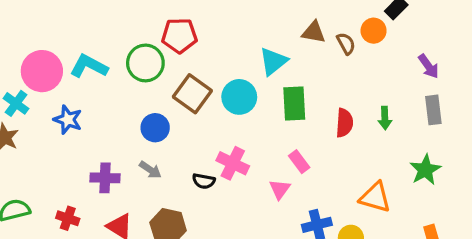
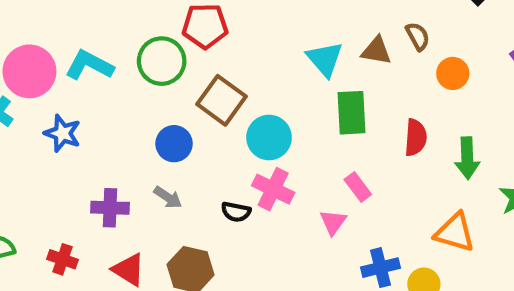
orange circle: (374, 31) -> (453, 73), moved
brown triangle: (314, 32) -> (376, 51), moved
cyan triangle: (273, 61) -> (325, 59), turned -32
cyan circle: (239, 97) -> (269, 137), moved
green arrow: (385, 118) -> (467, 158), moved, size x1.4

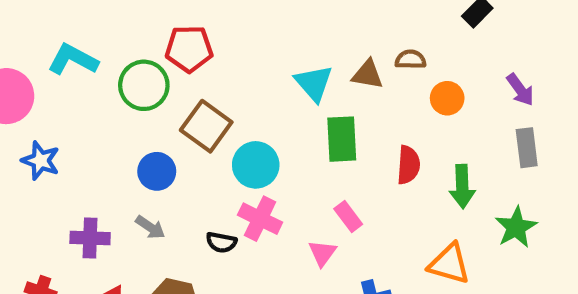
brown semicircle: (418, 36) -> (411, 59), turned -60
cyan L-shape: (89, 65) -> (73, 59), moved

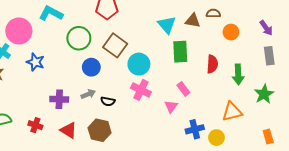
green circle: (144, 85) -> (79, 38), moved
gray arrow: (150, 227) -> (88, 94), turned -56
black semicircle: (221, 242) -> (108, 101), moved
orange triangle: (449, 264) -> (232, 112), turned -30

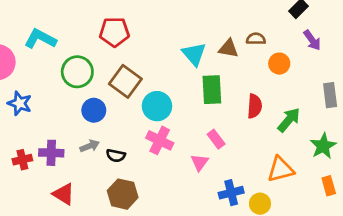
purple arrow: (266, 28) -> (312, 40), moved
green arrow: (238, 74) -> (289, 120), turned -138
red cross: (35, 125) -> (22, 160), moved, turned -32
brown hexagon: (100, 130) -> (123, 194), moved
orange rectangle: (268, 137) -> (329, 186), moved

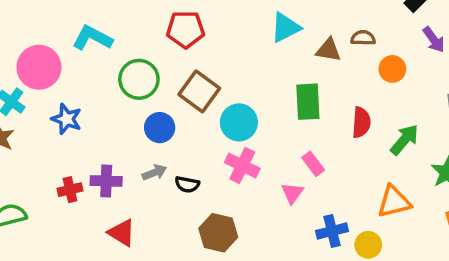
cyan triangle: (194, 54) -> (285, 28), moved, turned 44
brown hexagon: (123, 194) -> (218, 233), moved

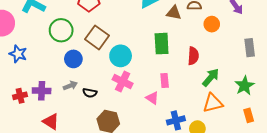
green arrow: (404, 140) -> (211, 77), moved
pink rectangle: (313, 164) -> (165, 80), turned 32
pink triangle: (292, 193) -> (152, 98), turned -32

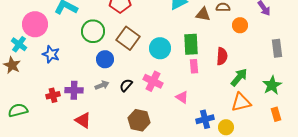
cyan circle: (121, 56) -> (160, 48), moved
pink rectangle: (165, 80) -> (194, 66), moved
black semicircle: (90, 93) -> (126, 85), moved, turned 120

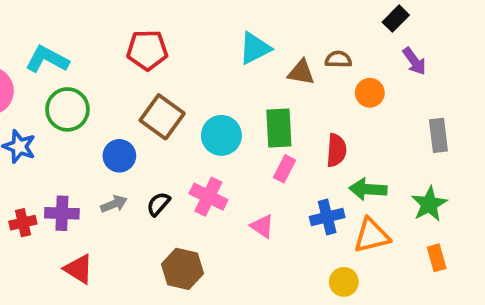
green circle: (93, 31) -> (67, 109), moved
pink rectangle: (194, 66) -> (284, 169), turned 32
green arrow: (239, 77) -> (368, 189), turned -126
blue cross: (205, 119) -> (327, 217), moved

